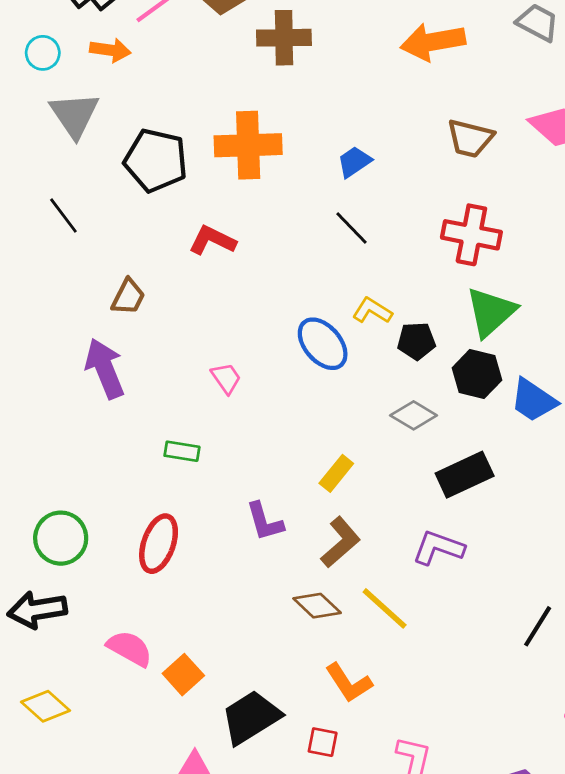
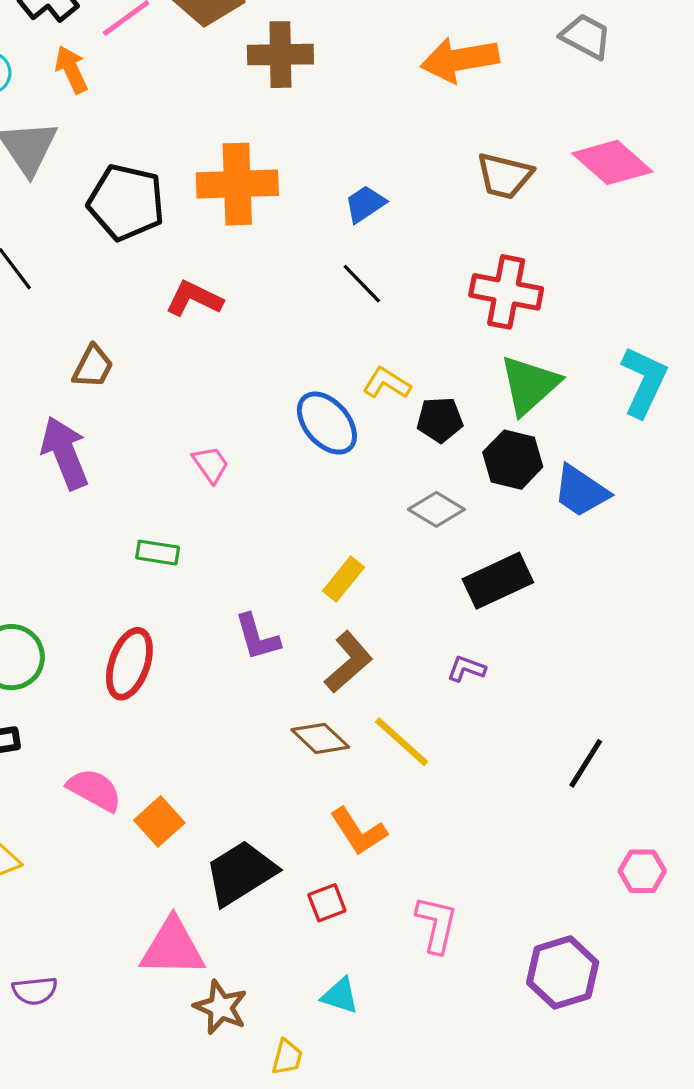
orange arrow: (110, 50) -> (71, 70), turned -123
purple L-shape: (438, 548) -> (466, 669), size x0.6
red square: (323, 742) -> (327, 903), turned -32

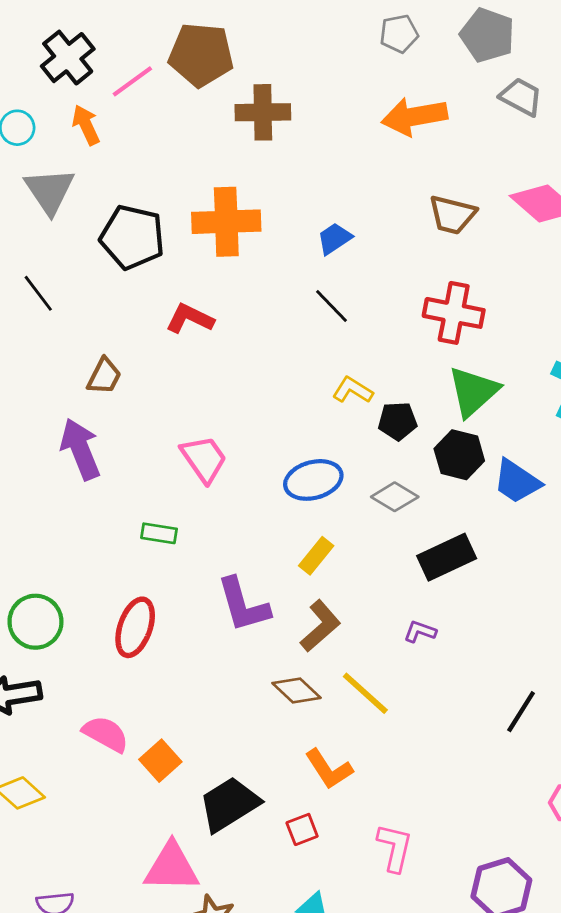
blue ellipse: (327, 423) -> (313, 480), moved, turned -64
pink trapezoid: (211, 465) -> (204, 459), size x1.5
purple L-shape: (257, 637) -> (243, 605), size x1.4

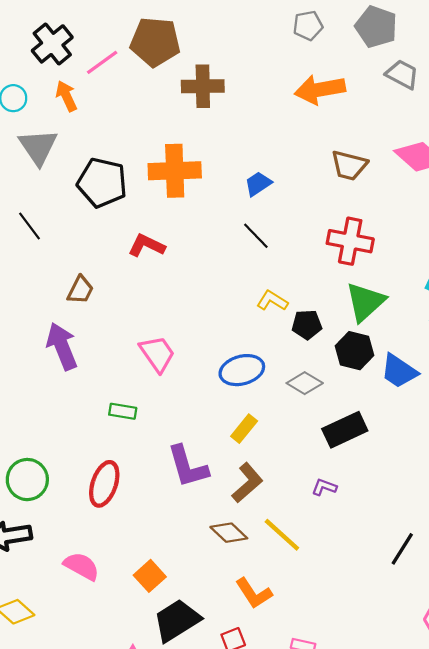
orange square: (160, 761) -> (150, 576), moved

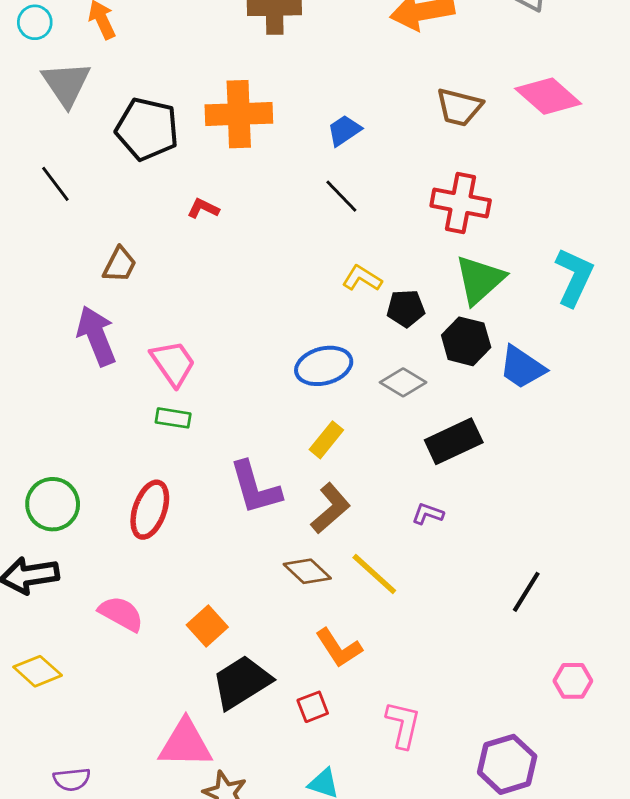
red L-shape: (147, 245) -> (203, 208), size x0.7
pink trapezoid: (157, 354) -> (173, 363), moved

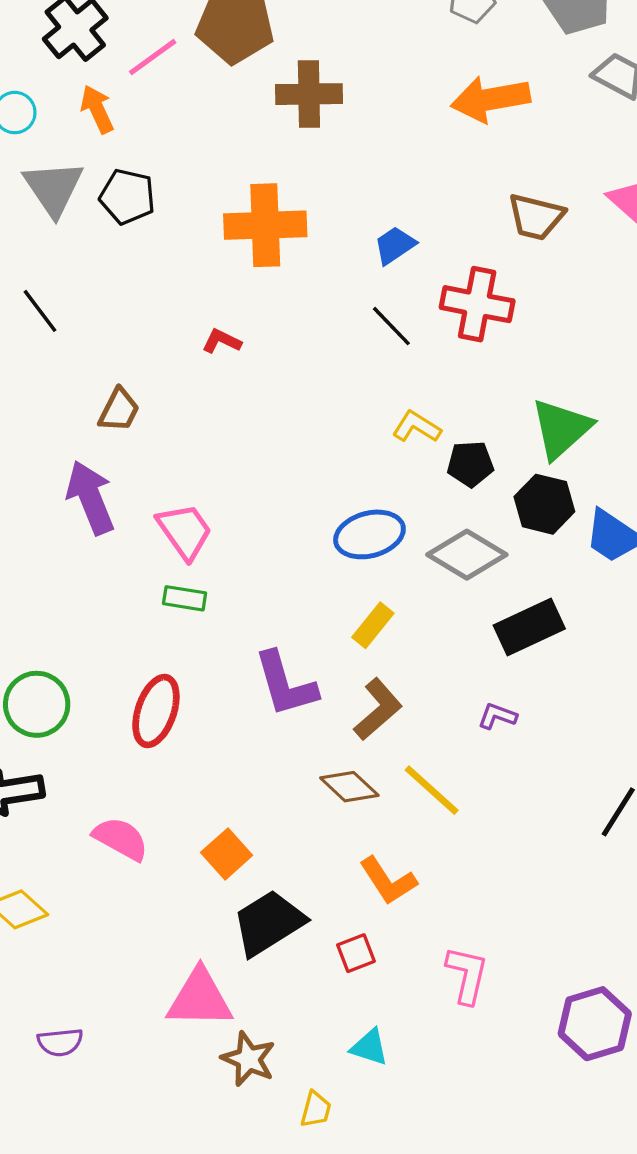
black pentagon: (147, 129) -> (127, 197), moved, size x0.7
red cross: (461, 203) -> (477, 304), moved
gray diamond: (403, 382) -> (467, 555), size x1.4

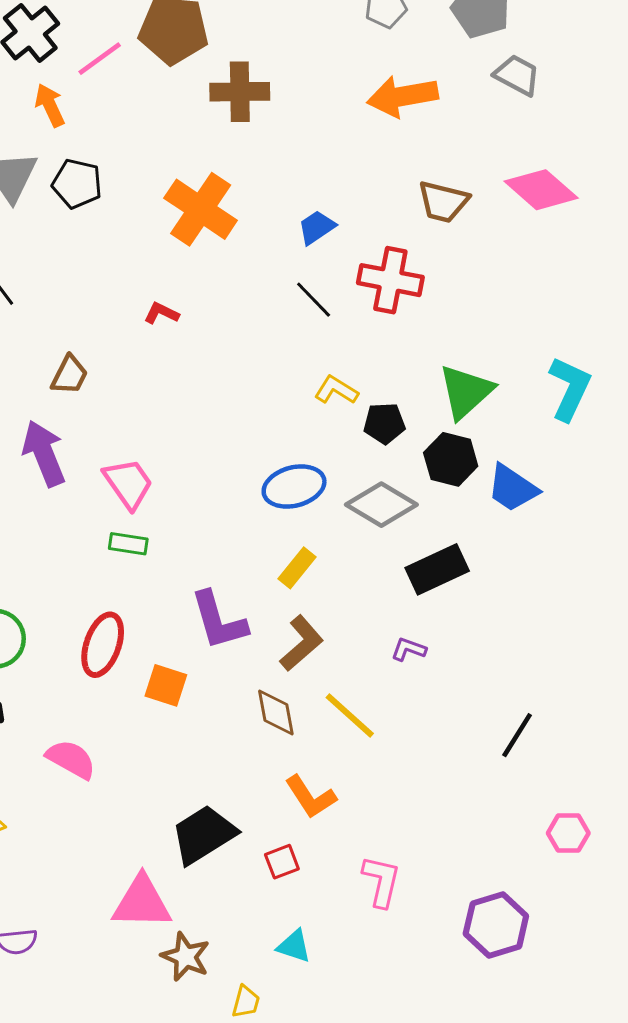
orange cross: (265, 225) -> (201, 209), turned 36
brown diamond: (349, 787) -> (276, 713), turned 36
orange square: (227, 854) -> (166, 685), moved, turned -30

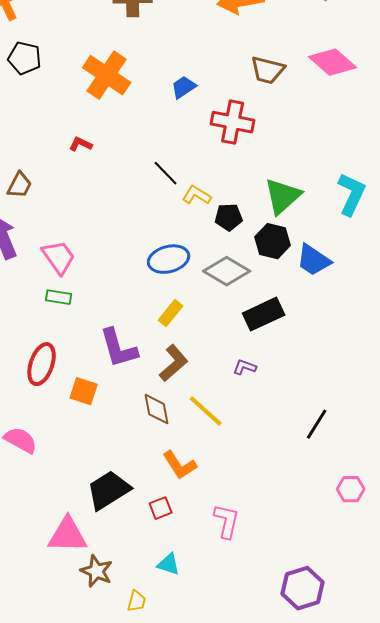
black line: (314, 300) -> (166, 173), moved
purple hexagon: (496, 925) -> (303, 588), moved

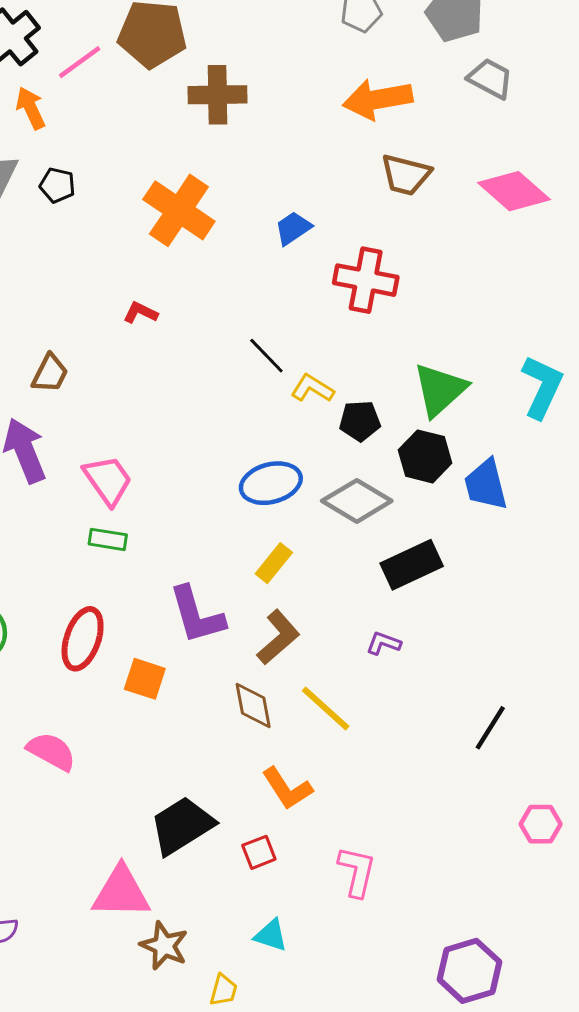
black pentagon: (25, 58) -> (57, 185), size x0.7
brown trapezoid: (268, 70) -> (406, 175), moved
blue trapezoid: (314, 260) -> (486, 485), turned 42

